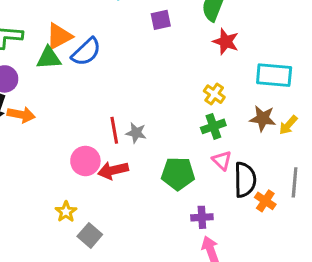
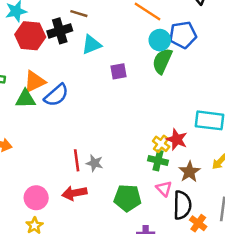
red star: (226, 42) -> (177, 139), moved
yellow cross: (214, 94) -> (161, 144), moved
brown star: (263, 118) -> (189, 172), moved, turned 30
green cross: (213, 126) -> (158, 160), turned 30
pink circle: (85, 161) -> (36, 198), moved

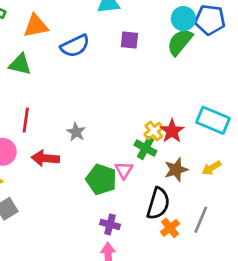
blue semicircle: (56, 95) -> (75, 46), moved
green triangle: (25, 99) -> (20, 64), moved
red line: (77, 160) -> (26, 120), moved
pink triangle: (164, 189) -> (124, 170), moved

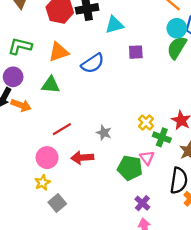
red line: (26, 120) -> (62, 129), turned 60
yellow cross: (154, 131) -> (146, 123), moved
purple cross: (110, 224) -> (142, 203), turned 35

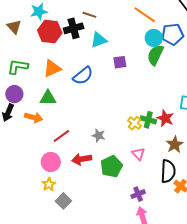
orange arrow: (21, 105) -> (34, 117), moved
green cross: (162, 137) -> (148, 120), moved
green pentagon: (130, 168) -> (111, 166), moved, turned -30
purple cross: (142, 203) -> (138, 194), turned 32

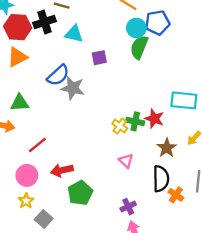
cyan triangle: (99, 40) -> (74, 34), turned 36
orange triangle: (52, 68) -> (17, 57), moved
gray star: (99, 135) -> (73, 88), moved, size x1.5
green pentagon: (111, 166) -> (80, 193), moved

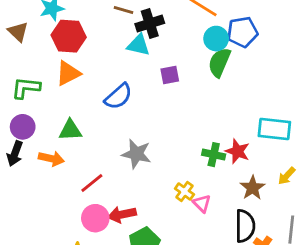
black cross: (45, 22) -> (150, 23), moved
gray star: (73, 88) -> (136, 154), moved
yellow cross: (120, 126) -> (184, 191), moved
pink circle: (27, 175) -> (95, 218), moved

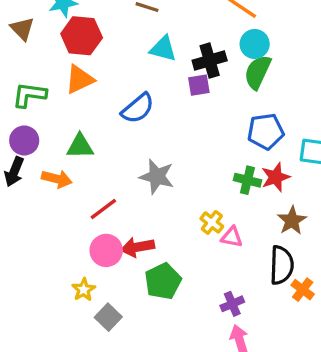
black cross: (150, 23) -> (210, 61), moved
blue pentagon: (242, 32) -> (266, 131), moved
red star: (237, 151) -> (276, 177), turned 30
pink triangle: (202, 203) -> (232, 237), turned -36

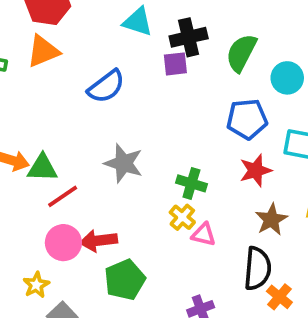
cyan circle: (255, 44) -> (287, 78), moved
green triangle: (80, 146) -> (42, 168), moved
green cross: (247, 180) -> (191, 183), moved

